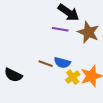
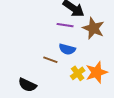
blue semicircle: (62, 63) -> (67, 49), moved
black semicircle: (13, 75) -> (27, 85), moved

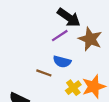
purple line: (65, 25) -> (60, 36), turned -42

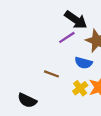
blue semicircle: (62, 62) -> (83, 63), moved

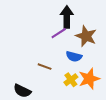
black arrow: (76, 20) -> (67, 17), turned -125

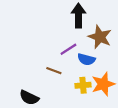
purple line: (59, 33) -> (68, 49), moved
yellow cross: (71, 80) -> (83, 85), turned 32

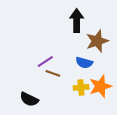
brown star: (100, 37) -> (97, 41), turned 30
purple line: (68, 49) -> (45, 62), moved

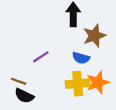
brown line: (53, 73) -> (19, 81), moved
yellow cross: (81, 87) -> (78, 84), size x1.5

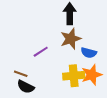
brown star: (94, 36) -> (71, 39), moved
blue semicircle: (81, 58) -> (89, 53), moved

